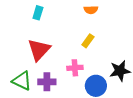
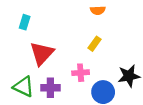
cyan rectangle: (38, 13) -> (25, 22), moved

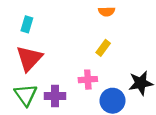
red triangle: (42, 53) -> (29, 58), moved
green triangle: (24, 87) -> (26, 95), turned 30

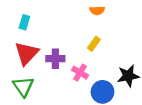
pink cross: (88, 80) -> (80, 73), turned 35
purple cross: (55, 96) -> (55, 59), moved

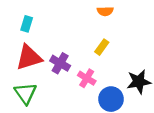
red triangle: (26, 53) -> (29, 57), turned 30
purple cross: (55, 59) -> (60, 63), turned 30

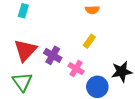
cyan rectangle: (27, 24) -> (23, 11), moved
red triangle: (29, 57) -> (25, 50), turned -30

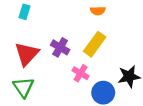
yellow rectangle: (89, 41) -> (95, 44), size x1.6
purple cross: (53, 55) -> (60, 47), moved

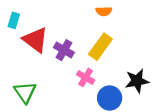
cyan rectangle: (25, 12) -> (14, 20), moved
red triangle: (27, 54) -> (35, 40), moved, turned -36

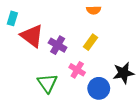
yellow rectangle: (100, 47) -> (91, 42), size x0.7
green triangle: (25, 92) -> (47, 83), moved

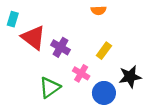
yellow rectangle: (91, 42) -> (104, 51), moved
green triangle: (47, 83) -> (50, 88), turned 30

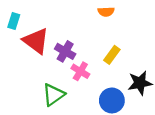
pink cross: (81, 73) -> (80, 71), moved

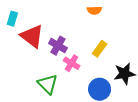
green triangle: (53, 95) -> (48, 84), turned -40

